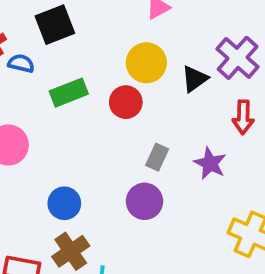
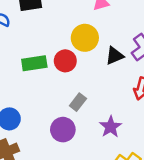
green rectangle: (69, 93) -> (34, 63), moved
purple star: (210, 163) -> (111, 127), moved

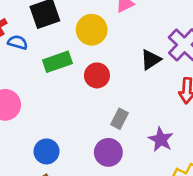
yellow circle: (85, 38) -> (92, 30), moved
green rectangle: (34, 63) -> (57, 62), moved

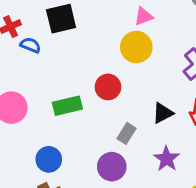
yellow circle: (92, 30) -> (136, 47), moved
black triangle: (151, 60) -> (163, 113), moved
green rectangle: (57, 62) -> (67, 106), moved

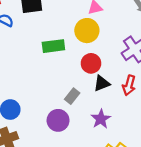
red circle: (108, 87) -> (91, 63), moved
green rectangle: (67, 106) -> (53, 46), moved

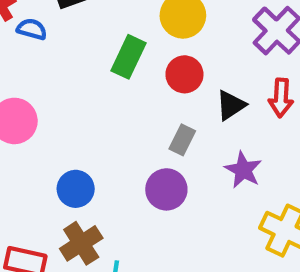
green rectangle: (53, 46) -> (129, 57), turned -45
red circle: (91, 63) -> (184, 74), moved

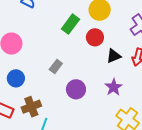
gray rectangle: (182, 140) -> (56, 66), moved
blue circle: (76, 189) -> (16, 78), moved

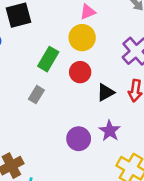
gray rectangle: (56, 66) -> (36, 95), moved
purple circle: (76, 89) -> (79, 139), moved

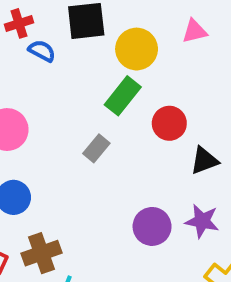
yellow circle: (82, 38) -> (137, 49), moved
purple star: (110, 131) -> (202, 221), turned -30

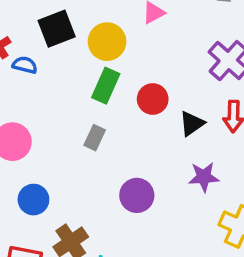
purple circle: (152, 226) -> (137, 195), moved

